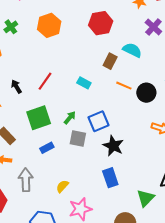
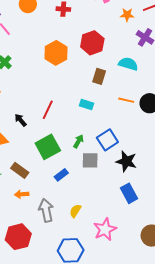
orange hexagon: (49, 25) -> (56, 53), moved
brown rectangle: (110, 61) -> (99, 76), moved
yellow semicircle: (62, 186) -> (75, 211), moved

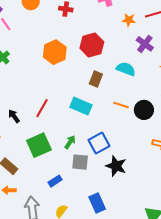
cyan rectangle: (86, 105) -> (81, 106), size x1.5
blue rectangle: (61, 175) -> (55, 181), moved
blue rectangle: (129, 193) -> (97, 203), moved

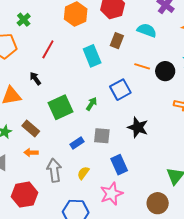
cyan rectangle: (81, 106) -> (92, 56), moved, turned 45
red line: (42, 108) -> (48, 49), moved
blue square: (99, 143) -> (120, 90), moved
gray square: (80, 162) -> (102, 136), moved

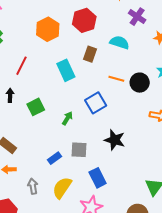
black arrow: (35, 78) -> (10, 95), turned 40
green square: (61, 107) -> (36, 107), moved, size x0.7
gray arrow: (54, 170) -> (33, 186), size x0.7
yellow semicircle: (83, 173) -> (62, 188), size x1.6

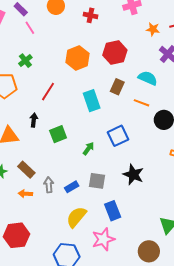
orange line: (116, 79) -> (142, 103), moved
gray arrow: (33, 186) -> (49, 185), moved

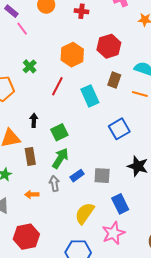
green cross: (25, 61) -> (30, 66), moved
red line: (48, 92) -> (57, 86), moved
green arrow: (88, 148) -> (60, 158), moved, size x1.5
brown rectangle: (26, 170) -> (30, 156), moved, turned 42
blue rectangle: (72, 187) -> (77, 176), moved

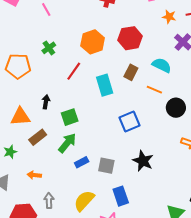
brown rectangle: (30, 156) -> (38, 137), turned 54
gray arrow: (54, 183) -> (49, 201), moved

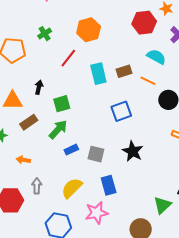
red hexagon: (130, 38) -> (144, 23), moved
brown rectangle: (131, 72) -> (124, 71), moved, turned 42

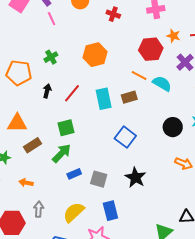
red line: (68, 58) -> (72, 93), moved
orange line: (148, 81) -> (139, 76), moved
black arrow: (39, 87) -> (47, 91), moved
blue square: (121, 111) -> (125, 137), turned -35

